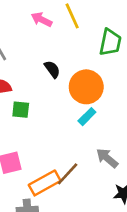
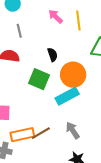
green square: (21, 110) -> (39, 79), moved, size x1.5
cyan rectangle: (87, 117) -> (67, 96), size x1.6

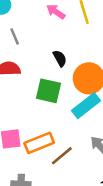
orange rectangle: (22, 135) -> (39, 143), moved

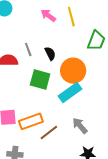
gray line: (15, 36) -> (28, 49), moved

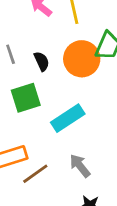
orange circle: (73, 71) -> (82, 59), moved
green square: (40, 79) -> (26, 98), turned -35

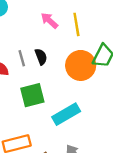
black semicircle: (42, 61) -> (41, 57), moved

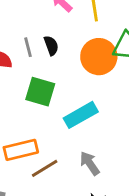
green square: (32, 95) -> (40, 92), turned 30

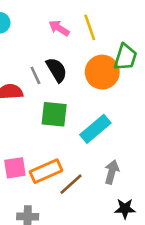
black semicircle: (51, 46) -> (56, 70), size x1.4
gray arrow: (90, 163) -> (112, 172), turned 60

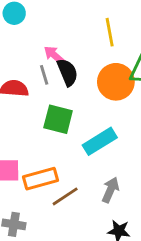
pink arrow: (59, 28) -> (54, 55), moved

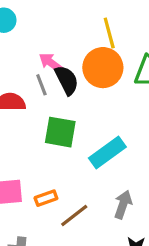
orange circle: (116, 82) -> (103, 68), moved
orange rectangle: (40, 179) -> (46, 198), size x0.6

